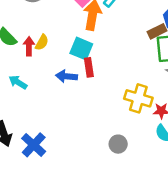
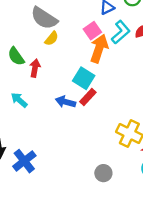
yellow semicircle: (42, 42) -> (52, 38), moved
red rectangle: (89, 67) -> (88, 97), turned 42

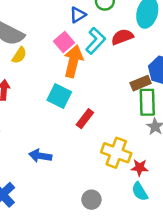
red rectangle: (88, 97) -> (85, 119), moved
blue arrow: (66, 102) -> (40, 156), moved

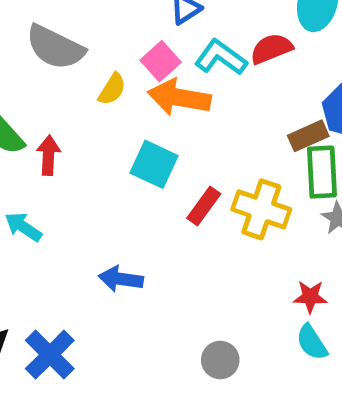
cyan L-shape: (96, 41) -> (221, 57), turned -96
yellow semicircle: (19, 55) -> (112, 89), moved
orange arrow: (73, 61) -> (179, 97), turned -92
yellow cross: (116, 153) -> (261, 209), moved

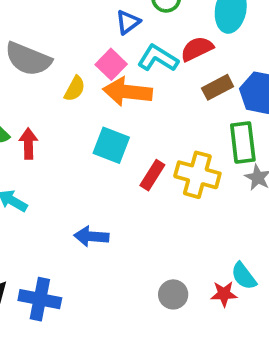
brown rectangle: (308, 136) -> (218, 87), moved
red star: (310, 297) -> (224, 294), moved
blue cross: (50, 355) -> (40, 299), turned -30

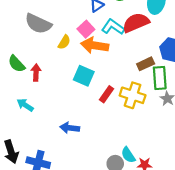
red semicircle: (197, 49) -> (136, 23), size x1.4
brown rectangle: (218, 87) -> (146, 64), moved
cyan semicircle: (244, 276) -> (128, 155), moved

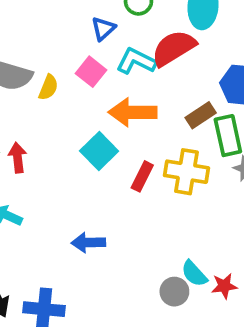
yellow semicircle: (64, 42) -> (48, 87), moved
orange arrow: (95, 45) -> (133, 112), moved
cyan square: (84, 76) -> (99, 151), turned 30

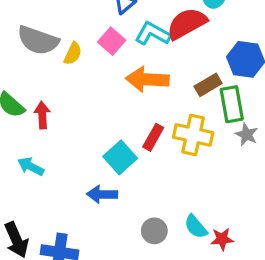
cyan square: (99, 151) -> (120, 157), moved
gray circle: (174, 292) -> (154, 231), moved

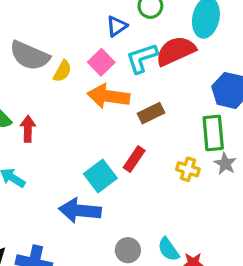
cyan L-shape: (153, 34) -> (142, 58), turned -52
orange arrow: (147, 79) -> (108, 96), moved
brown rectangle: (208, 85) -> (151, 113), moved
yellow cross: (193, 135) -> (188, 169), moved, size x0.6
blue arrow: (102, 194) -> (80, 211), size x1.4

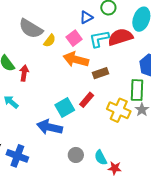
yellow cross: (188, 169) -> (119, 110), size x1.6

